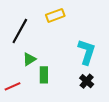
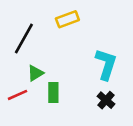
red line: (13, 86) -> (17, 95), moved

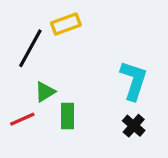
yellow rectangle: (67, 19) -> (66, 24), moved

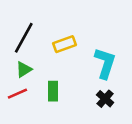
yellow rectangle: (66, 24) -> (64, 44), moved
green triangle: (45, 92) -> (24, 70), moved

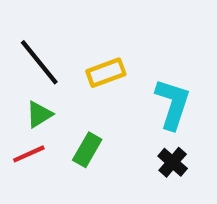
black line: (24, 38) -> (39, 62), turned -68
green rectangle: (53, 91) -> (87, 150), turned 30

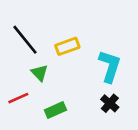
green triangle: (39, 114) -> (40, 73), moved, turned -42
green rectangle: (87, 150) -> (55, 110), moved, turned 36

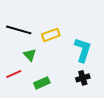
black line: (25, 40) -> (19, 30), turned -35
black cross: (110, 103) -> (83, 78), turned 32

